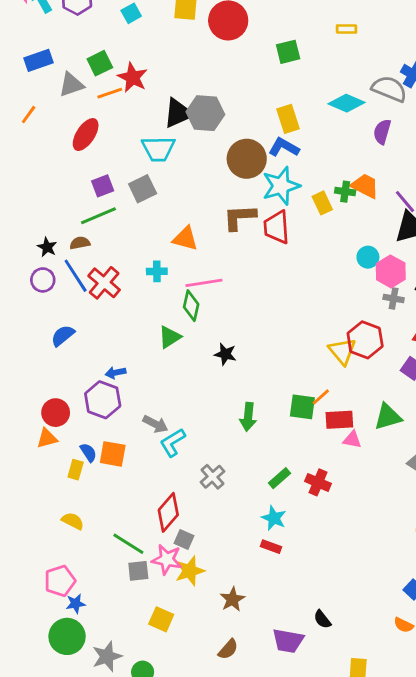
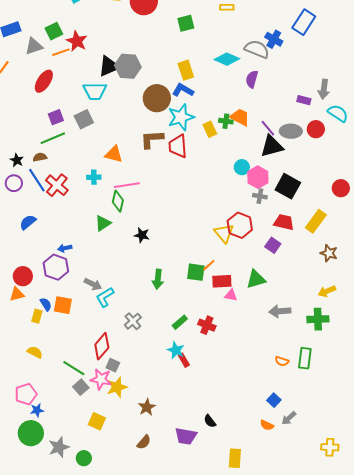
red rectangle: (271, 547) -> (184, 360), moved, turned 40
gray square: (138, 571) -> (81, 387), turned -35

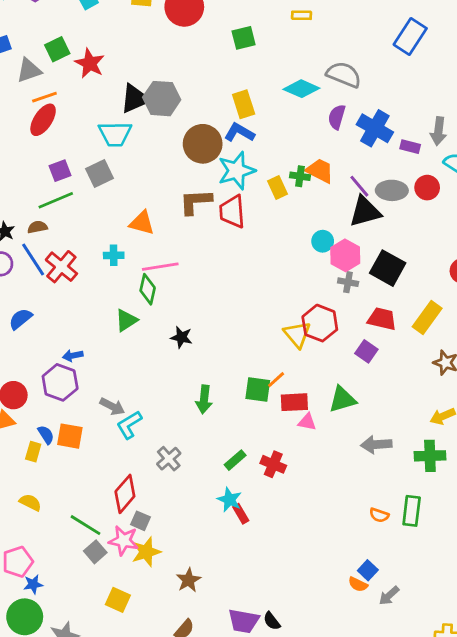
blue cross: (274, 39) -> (375, 128), moved, size x1.4
orange line: (61, 52) -> (44, 97), moved
black semicircle: (210, 421) -> (272, 621), moved
orange semicircle: (267, 425) -> (358, 584), moved

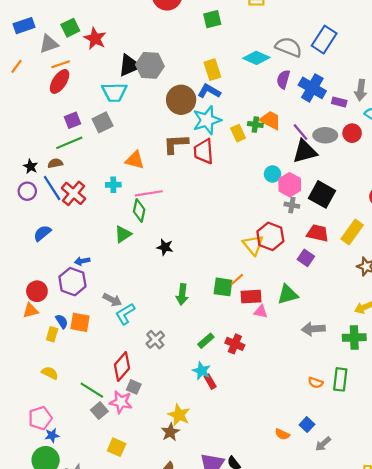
blue rectangle: (410, 36) -> (324, 40), moved
yellow star: (146, 552) -> (179, 415), moved, turned -30
orange semicircle: (358, 584) -> (282, 434), moved

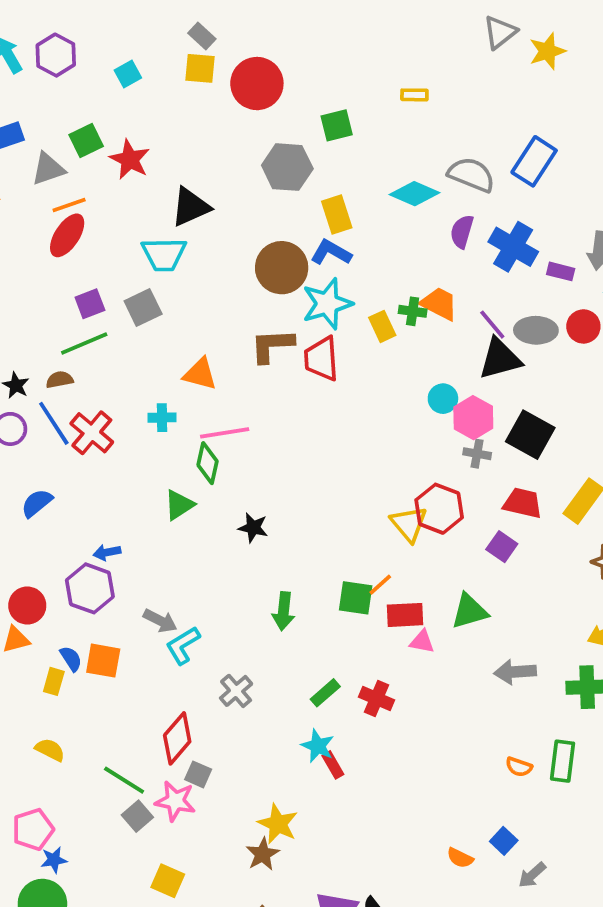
gray hexagon: (150, 65) -> (287, 167), moved

